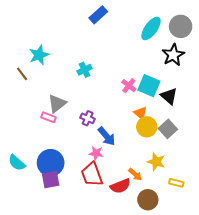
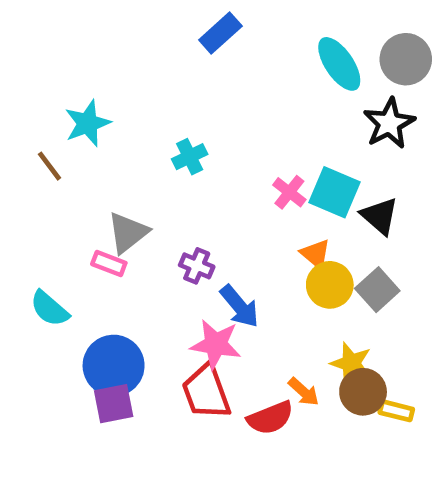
cyan ellipse: (151, 29) -> (339, 64), turned -70
pink star: (96, 153) -> (216, 344), size x1.5
cyan semicircle: (17, 163) -> (49, 309), moved
brown circle: (148, 200) -> (363, 392), moved

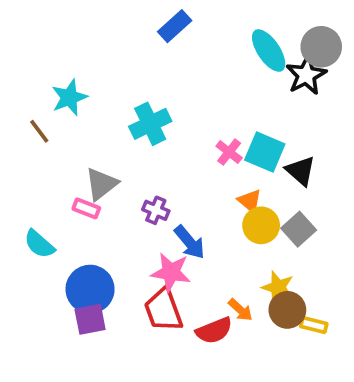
black star: (389, 123) -> (306, 75), moved
cyan cross: (190, 157) -> (150, 124), size x1.5

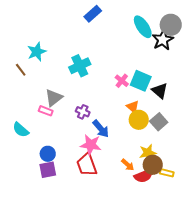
yellow star: (278, 287) -> (148, 153), turned -30
blue circle: (90, 289) -> (48, 154), size x0.6
red semicircle: (214, 331) -> (144, 176), moved

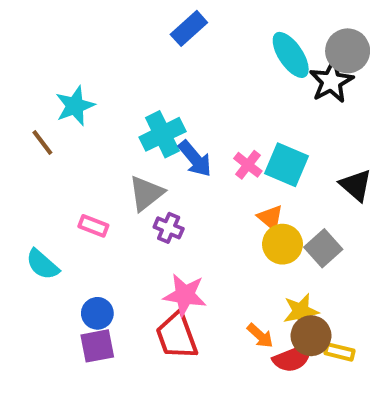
black triangle: (160, 91) -> (356, 185), moved
gray triangle: (54, 98) -> (146, 193), moved
blue arrow: (101, 129) -> (195, 159), moved

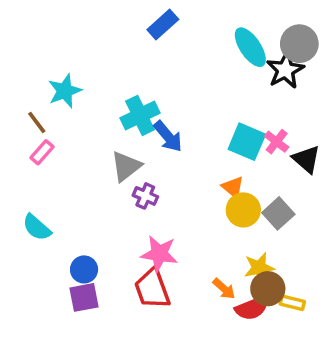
pink cross: (248, 165) -> (277, 142), moved
pink rectangle: (93, 226) -> (42, 152), moved, turned -70

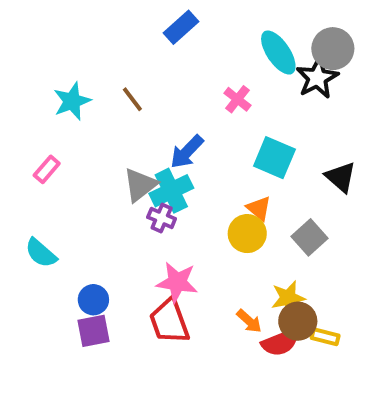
cyan cross: (140, 115) -> (171, 191), moved
brown line: (37, 122) -> (132, 99), moved
blue arrow: (168, 136) -> (187, 152), turned 84
pink cross: (277, 142) -> (237, 99), moved
yellow circle: (243, 210) -> (247, 234), moved

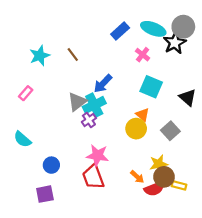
blue rectangle: (181, 27) -> (120, 31), moved
cyan ellipse: (278, 53) -> (153, 29), turned -35
pink cross: (237, 99) -> (143, 55), moved
purple cross: (162, 218) -> (89, 120), turned 32
purple square: (93, 331) -> (45, 194), moved

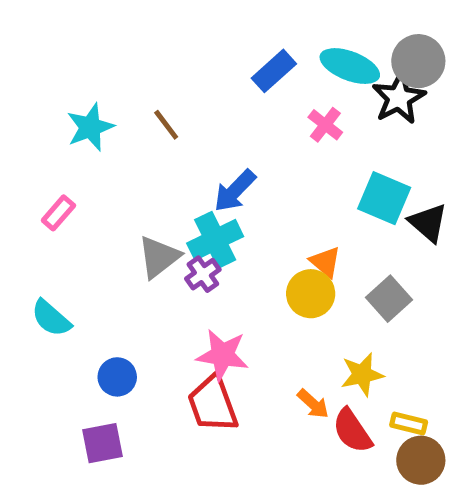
cyan square: (151, 87) -> (384, 198), moved
gray triangle: (77, 102) -> (159, 257), moved
brown circle: (164, 177) -> (421, 460), moved
red semicircle: (154, 189) -> (352, 431), turned 78

